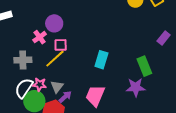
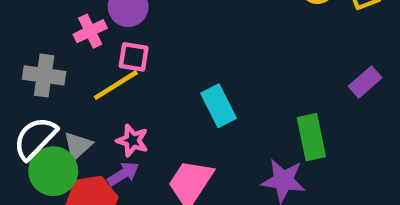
cyan rectangle: (101, 60) -> (219, 106), turned -54
pink star: (40, 84) -> (132, 140), moved
gray triangle: (57, 87) -> (78, 146), moved

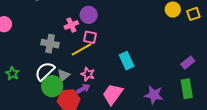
purple rectangle: (365, 82) -> (188, 63), moved
green rectangle: (311, 137) -> (187, 89), moved

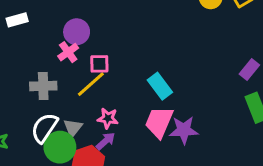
purple circle: (89, 15) -> (77, 32), moved
pink trapezoid: (113, 94) -> (159, 122), moved
purple star: (154, 95) -> (184, 130), moved

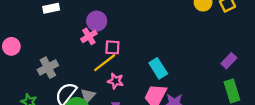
gray cross: (43, 86) -> (48, 68), moved, turned -30
pink star: (108, 118) -> (116, 81), moved

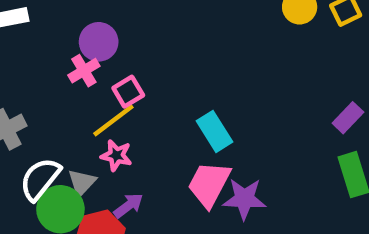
pink square: (112, 47) -> (128, 92), turned -35
pink star: (116, 81) -> (116, 155), moved

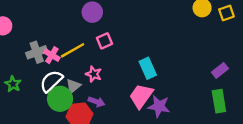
pink cross: (84, 71) -> (52, 55), moved, turned -35
yellow line: (113, 120) -> (73, 50), moved
purple arrow: (128, 206) -> (96, 102), turned 49

